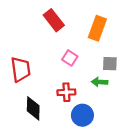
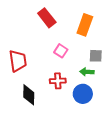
blue circle: (82, 115) -> (83, 94), moved

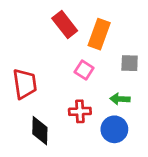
orange rectangle: (85, 25) -> (99, 34), moved
gray square: (96, 56) -> (130, 63), moved

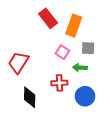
gray square: (130, 63) -> (88, 48), moved
red trapezoid: (25, 84) -> (18, 62), turned -140
green arrow: (120, 99) -> (80, 68), moved

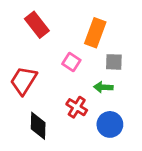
red rectangle: (48, 18) -> (37, 25), moved
pink square: (62, 52) -> (71, 62), moved
red cross: (59, 83) -> (77, 107), turned 35

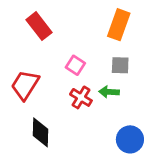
orange rectangle: (95, 33) -> (119, 25), moved
red cross: (77, 107) -> (81, 97), moved
blue circle: (110, 124) -> (130, 139), moved

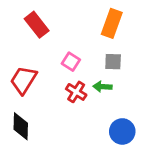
black diamond: (40, 132) -> (21, 126), moved

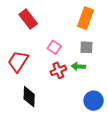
red cross: (76, 92) -> (58, 70), turned 35
black diamond: (21, 126) -> (29, 97), moved

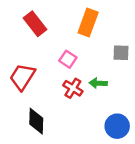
orange rectangle: (85, 18) -> (88, 23), moved
gray square: (86, 47) -> (121, 53), moved
red cross: (58, 70) -> (73, 88), turned -35

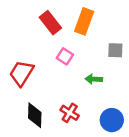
red rectangle: (35, 24) -> (50, 23), moved
red cross: (73, 88) -> (70, 113), moved

